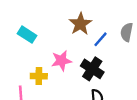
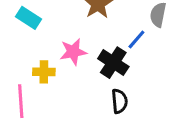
blue line: (101, 39) -> (136, 39), moved

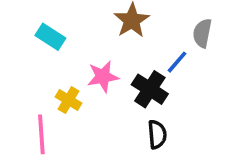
yellow cross: (44, 72) -> (68, 100), turned 30

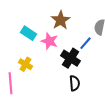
cyan rectangle: (50, 37) -> (29, 33), moved
pink star: (103, 77) -> (50, 41), moved, turned 30

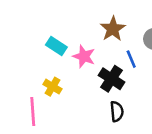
brown star: (61, 20) -> (113, 29), moved
blue line: (86, 43) -> (131, 59), turned -64

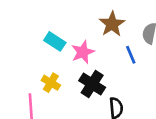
pink star: (84, 56) -> (83, 52), turned 30
black cross: (111, 79) -> (92, 84), moved

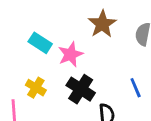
blue line: (131, 55) -> (136, 88), moved

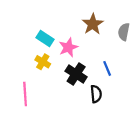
yellow cross: (36, 88) -> (43, 62), moved
blue line: (136, 88) -> (107, 68), moved

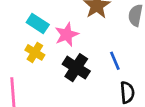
black semicircle: (96, 94) -> (127, 92), moved

